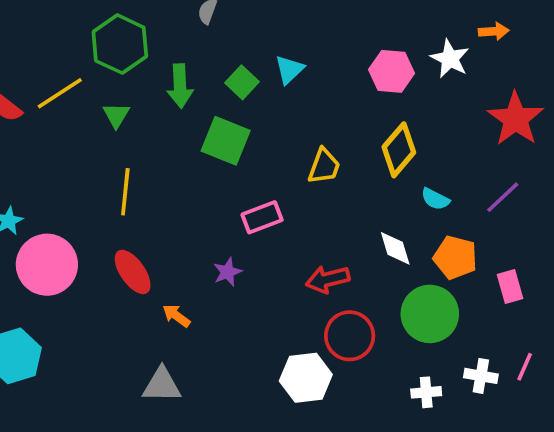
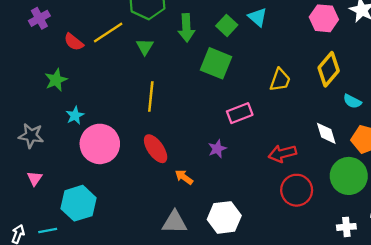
cyan triangle: (289, 70) -> (257, 17), turned -36
white hexagon: (306, 378) -> (224, 217), moved

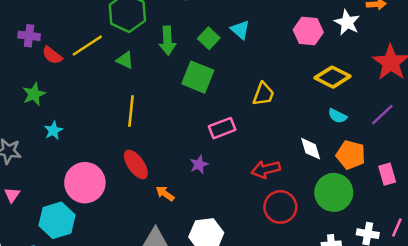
purple cross: (39, 18) -> (29, 36), moved, turned 36
green triangle: (145, 47) -> (125, 60), turned -36
yellow diamond: (329, 69) -> (333, 77), moved, turned 76
pink circle: (100, 144) -> (85, 183), moved

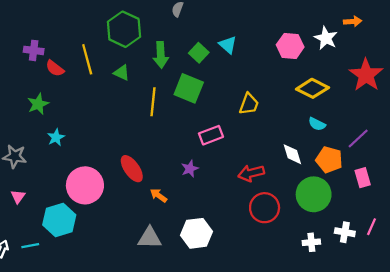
yellow line: (87, 46) -> (87, 59), turned -72
yellow line: (131, 111) -> (153, 102), moved
purple line: (382, 115) -> (358, 139), moved

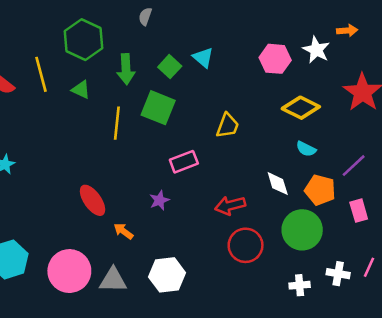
pink circle: (85, 185) -> (69, 271), moved

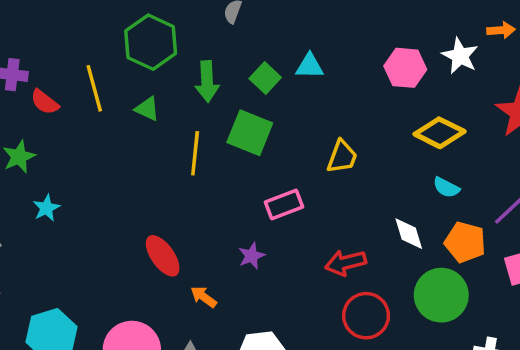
cyan triangle: (203, 58) -> (310, 66), turned -40

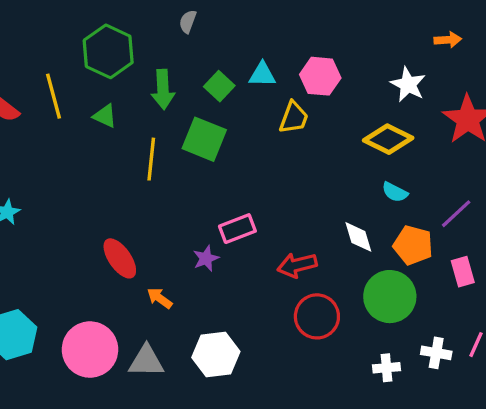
white star: (460, 56) -> (408, 84), moved
pink hexagon: (405, 68) -> (320, 76), moved
yellow trapezoid: (342, 157) -> (294, 118), moved
pink rectangle: (284, 205) -> (237, 229), moved

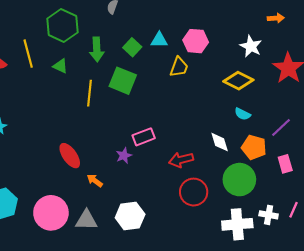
white cross: (387, 368) -> (237, 224), size x1.8

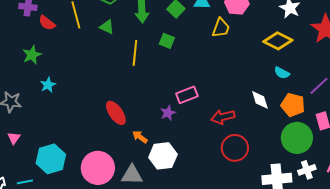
green square: (123, 81) -> (167, 41), size x0.6
green circle: (239, 180) -> (297, 138), moved
white cross: (269, 215) -> (307, 170), turned -30
white hexagon: (130, 216) -> (163, 156), moved

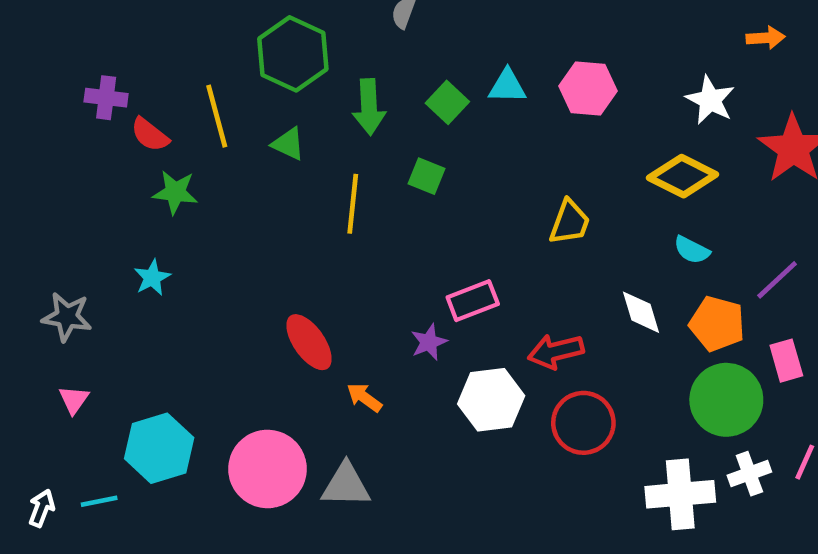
yellow trapezoid: (221, 28) -> (570, 222), moved
green star: (32, 55) -> (175, 192), moved, turned 30
white hexagon: (163, 156) -> (491, 400), moved

